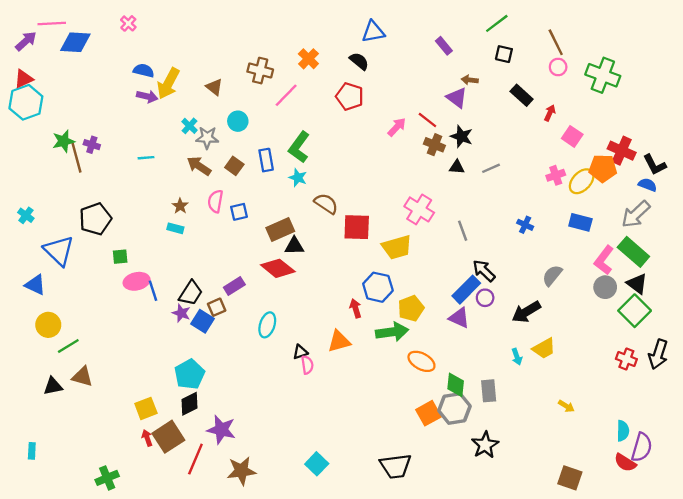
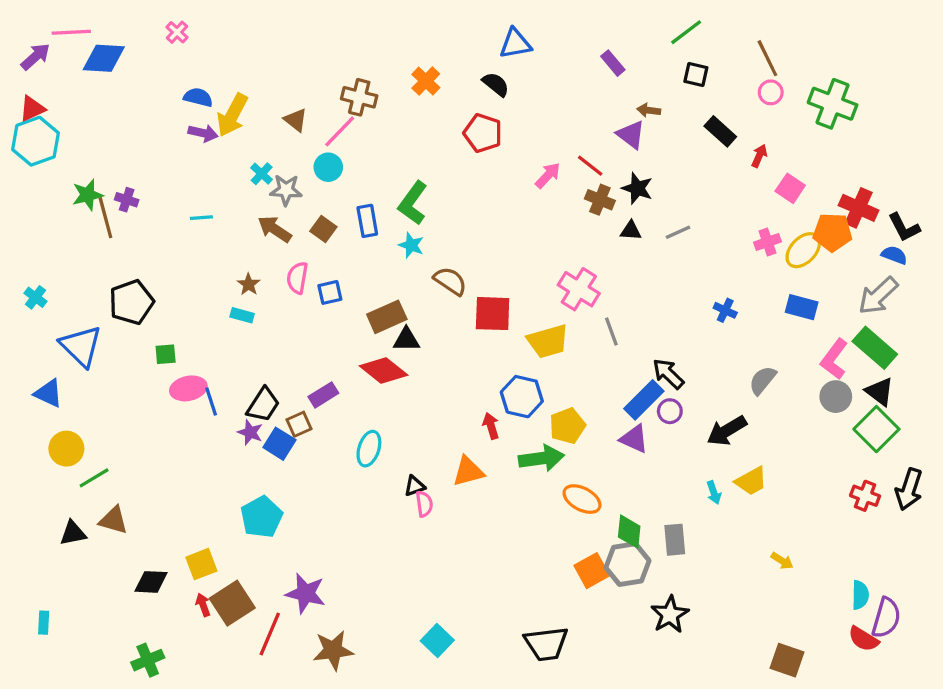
pink line: (286, 95) -> (340, 131), moved
gray line: (463, 231) -> (611, 331), moved
black diamond: (190, 404) -> (151, 582), moved, turned 30

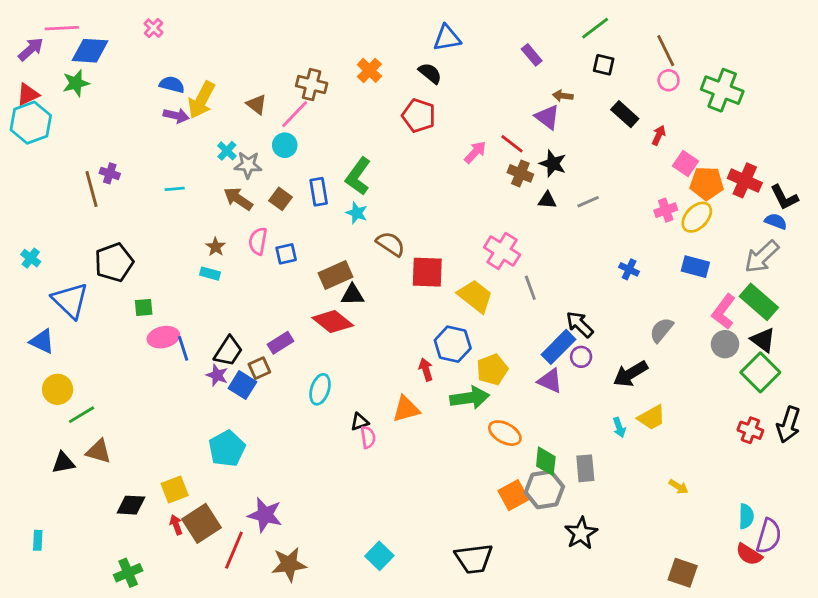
green star: (88, 195) -> (76, 83), moved
orange pentagon: (833, 232) -> (707, 183), moved
yellow trapezoid: (548, 341) -> (475, 296), turned -126

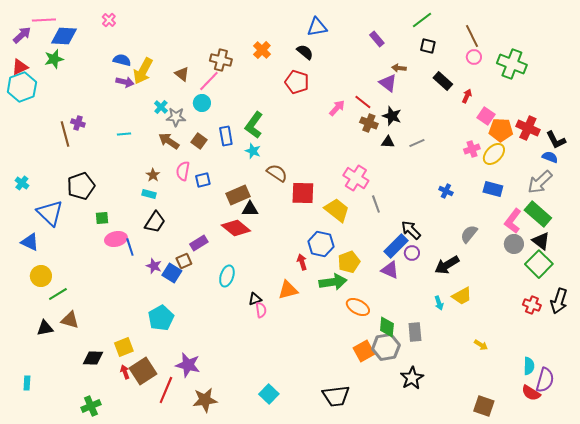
black trapezoid: (228, 351) -> (155, 222), moved

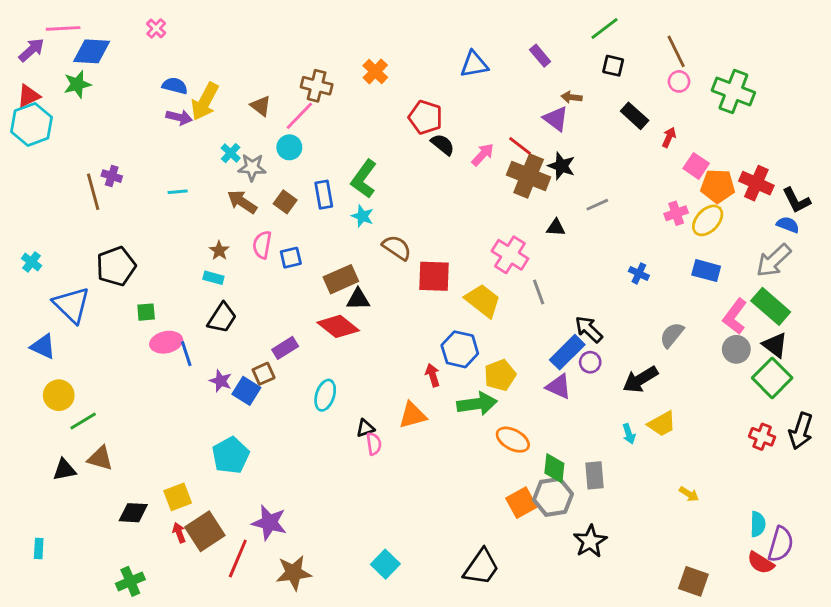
blue triangle: (317, 27) -> (474, 64), moved
black semicircle: (305, 52) -> (443, 144), moved
brown cross: (369, 123) -> (529, 176), size x1.6
black triangle: (388, 142) -> (556, 228), moved
black trapezoid: (336, 396) -> (481, 567), turned -48

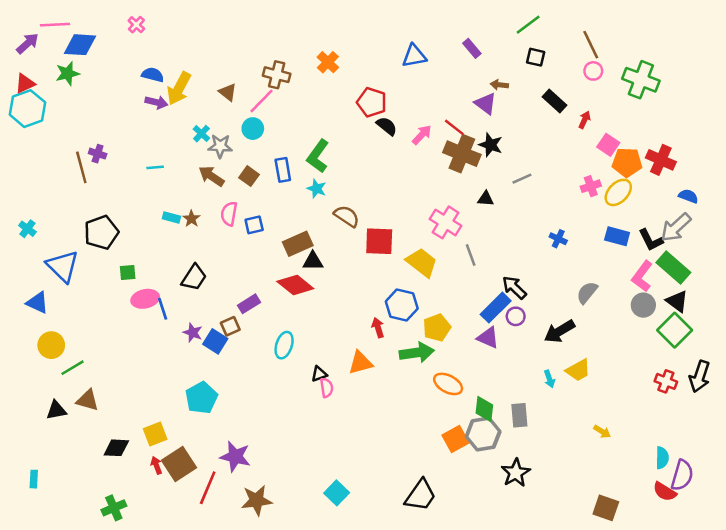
black L-shape: (796, 200) -> (651, 240), moved
cyan rectangle: (213, 278) -> (171, 217), moved

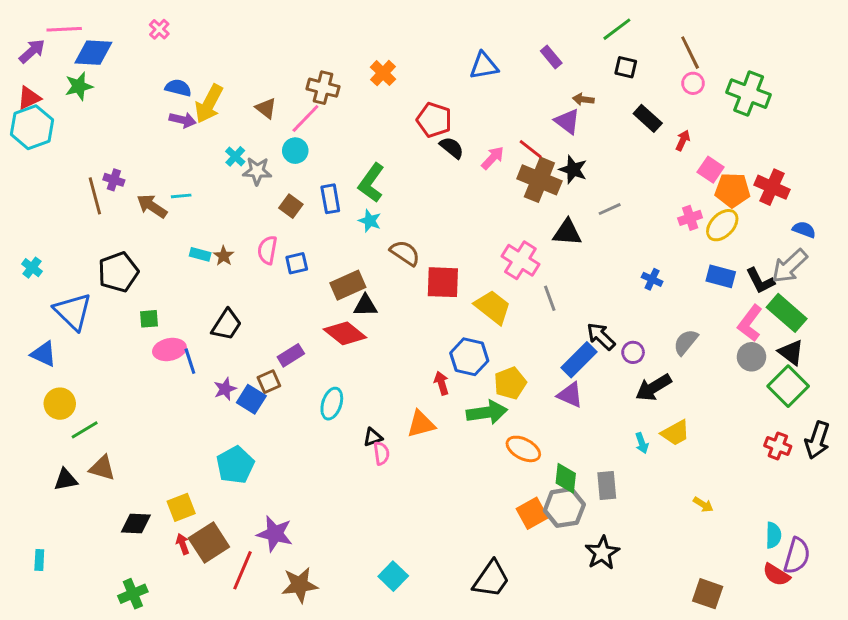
brown arrow: (211, 176) -> (152, 206), moved
black triangle: (486, 199) -> (567, 232), size x1.5
purple circle: (516, 316) -> (633, 352), moved
purple star: (193, 333) -> (225, 389), turned 30

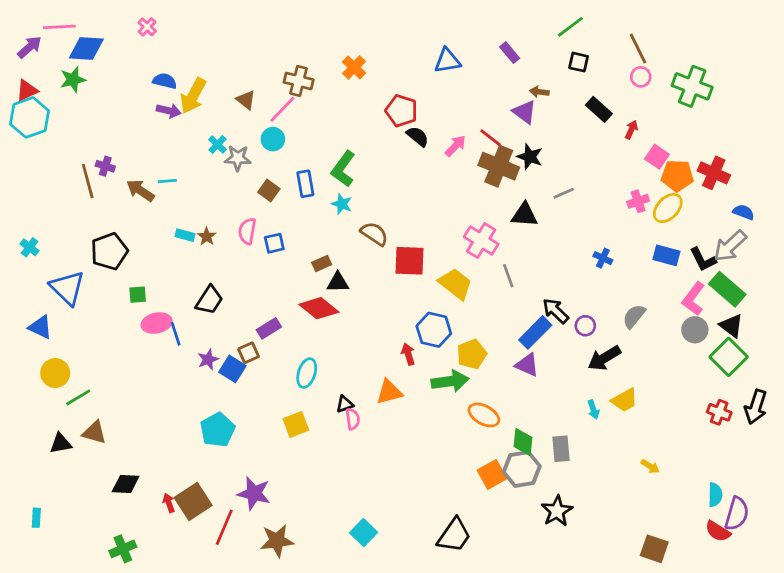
brown rectangle: (348, 285) -> (322, 264), size x0.6
yellow square: (181, 507) -> (296, 424), moved

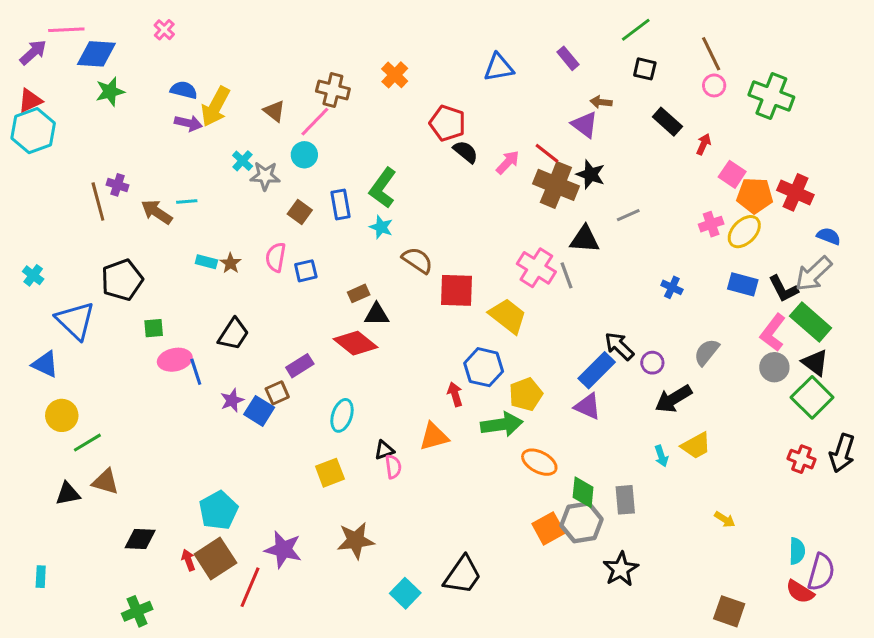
green star: (73, 80) -> (110, 92), moved
gray line: (508, 276) -> (566, 275), moved
cyan pentagon: (217, 430) -> (218, 510), moved
black trapezoid: (454, 535) -> (463, 575), moved
brown star: (277, 541) -> (356, 540), moved

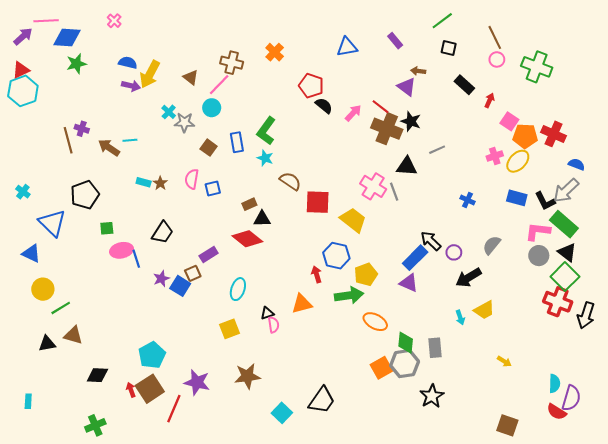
pink L-shape: (773, 333) -> (538, 231), turned 60
red cross: (802, 459) -> (558, 302), moved, size x1.5

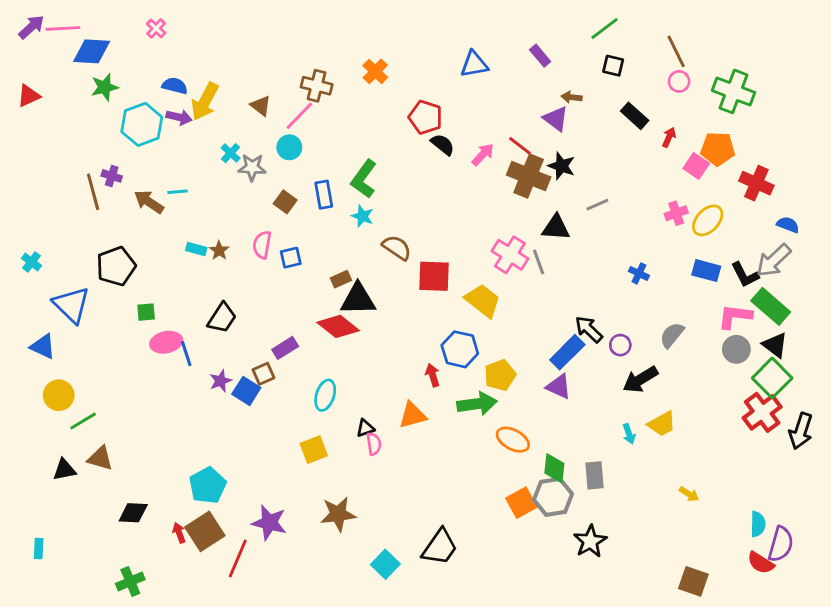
purple arrow: (23, 36) -> (31, 27), moved
cyan hexagon: (23, 91) -> (142, 124), moved
orange pentagon: (525, 136) -> (718, 149), moved
black triangle: (262, 219) -> (358, 299), size x1.5
red cross: (558, 302) -> (762, 412), turned 32

